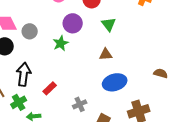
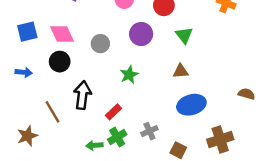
gray circle: (30, 31) -> (100, 44), moved
green star: (61, 43) -> (129, 75), moved
green cross: (19, 102) -> (117, 137), moved

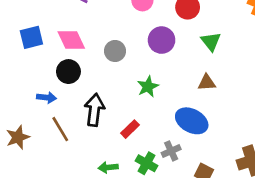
blue arrow: (24, 72) -> (47, 98), moved
blue ellipse: (191, 105) -> (192, 121), moved, turned 44
brown star: (27, 136) -> (18, 137), moved
green cross: (117, 137) -> (146, 163), moved, turned -30

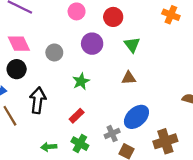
blue ellipse: (192, 121) -> (136, 117), moved, turned -70
red rectangle: (130, 129) -> (77, 116), moved
gray cross: (171, 151) -> (112, 134), moved

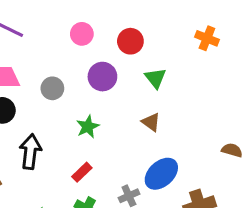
brown triangle: (129, 78) -> (151, 122), turned 40

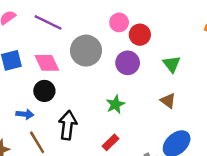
pink circle: (82, 34) -> (119, 22), moved
red circle: (130, 41) -> (140, 35), moved
gray circle: (52, 88) -> (86, 51), moved, size x1.6

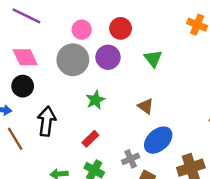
pink circle: (119, 22) -> (82, 30), moved
gray circle: (86, 51) -> (73, 60), moved
brown triangle: (168, 101) -> (146, 106), moved

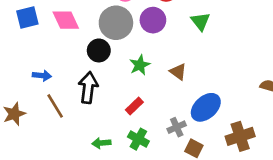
black circle: (23, 86) -> (99, 50), moved
brown triangle: (146, 106) -> (178, 72), moved

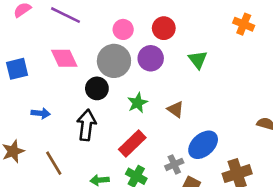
blue square: (27, 17) -> (17, 69), moved
brown line: (55, 106) -> (54, 163), moved
red rectangle: (134, 106) -> (132, 143), size x1.5

